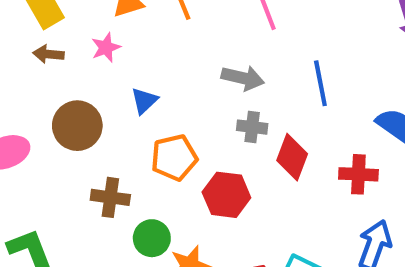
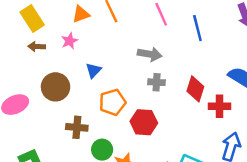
blue line: (320, 83) -> (197, 28), moved
red diamond: (292, 157) -> (195, 89), moved

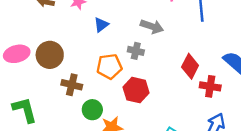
blue triangle: (93, 70) -> (101, 25), moved
gray cross: (157, 82) -> (136, 51), moved
brown circle: (56, 87) -> (50, 55), moved

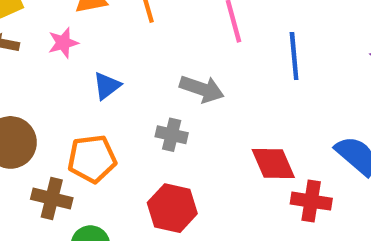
orange pentagon: (109, 66) -> (92, 159), moved
red diamond: (190, 66) -> (273, 163), turned -50

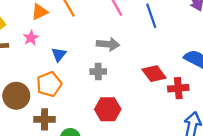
orange pentagon: (92, 159) -> (49, 84), moved

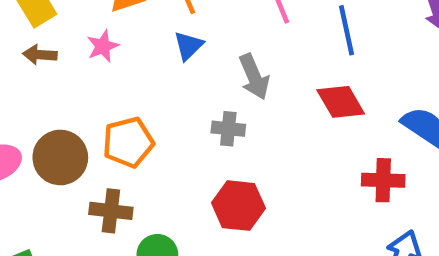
gray arrow: (108, 44) -> (254, 77), turned 55
blue triangle: (59, 55) -> (188, 46), moved
red diamond: (154, 74) -> (341, 102), moved

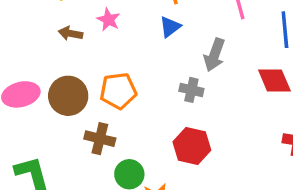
pink star: (103, 46) -> (108, 20), turned -30
brown arrow: (40, 55) -> (70, 33), moved
gray arrow: (254, 77) -> (214, 55), turned 36

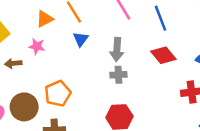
gray cross: (191, 90) -> (118, 75), moved

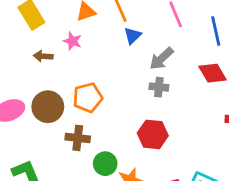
blue triangle: (81, 39) -> (133, 36), moved
gray arrow: (117, 50) -> (161, 59), turned 35

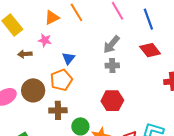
blue triangle: (133, 36) -> (68, 58), moved

